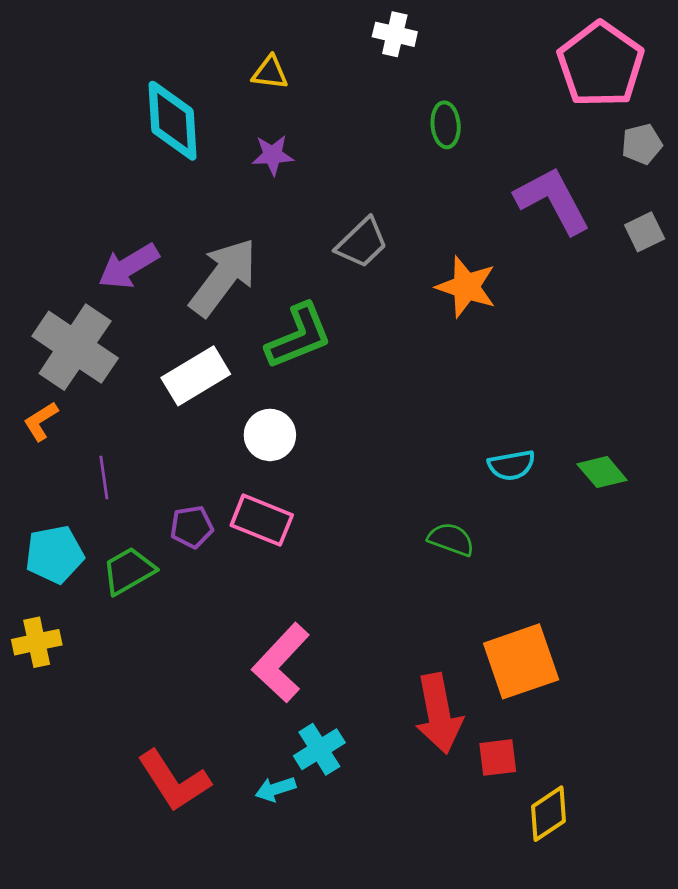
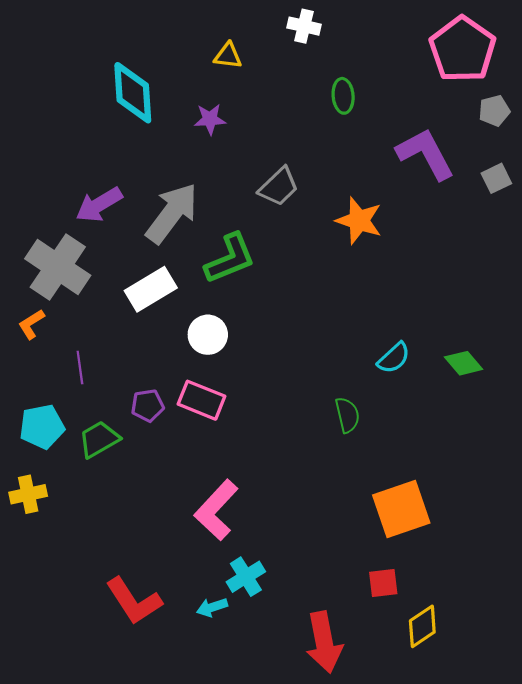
yellow triangle: (270, 73) -> (228, 56), moved
cyan semicircle: (511, 465) -> (394, 358), turned -33
green semicircle: (451, 539) -> (347, 415), turned 57
red arrow: (439, 714) -> (324, 642), moved

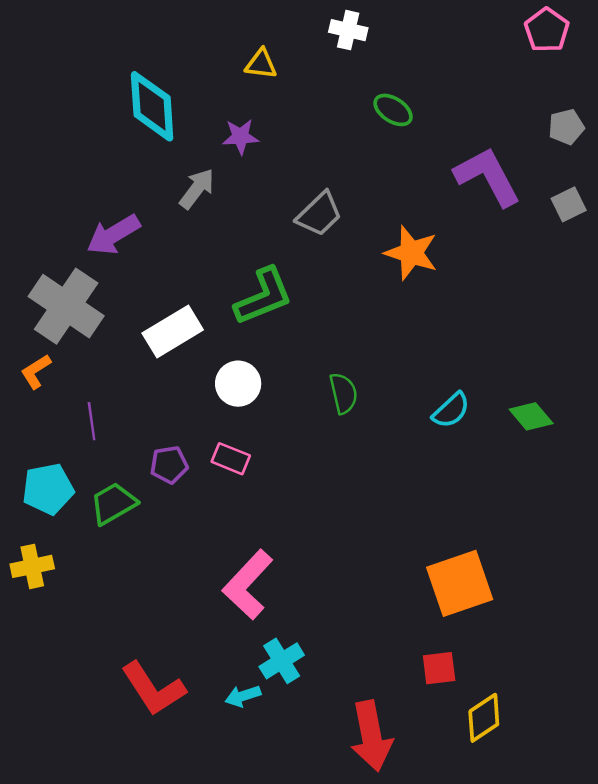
pink pentagon: (463, 49) -> (547, 30), moved, size x0.6
green ellipse: (343, 96) -> (393, 110), turned -52
gray arrow: (172, 213) -> (197, 189), moved, size x0.6
pink rectangle: (201, 400) -> (231, 459), size x0.7
green semicircle: (347, 415) -> (343, 393), moved

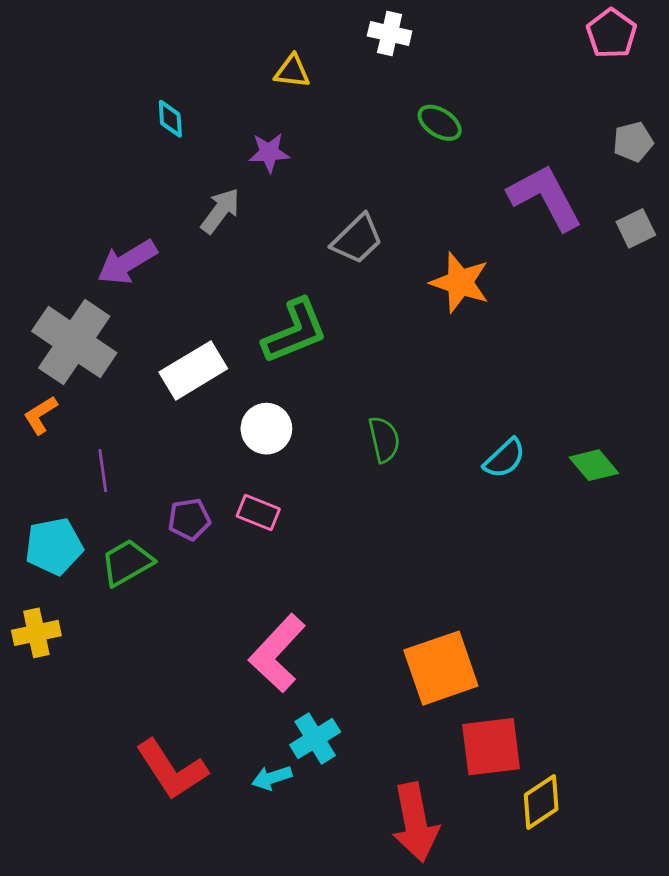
cyan diamond: (152, 106) -> (170, 119), size x0.5
orange square: (460, 583) -> (441, 668), moved
red square: (439, 668) -> (491, 747), size x1.6

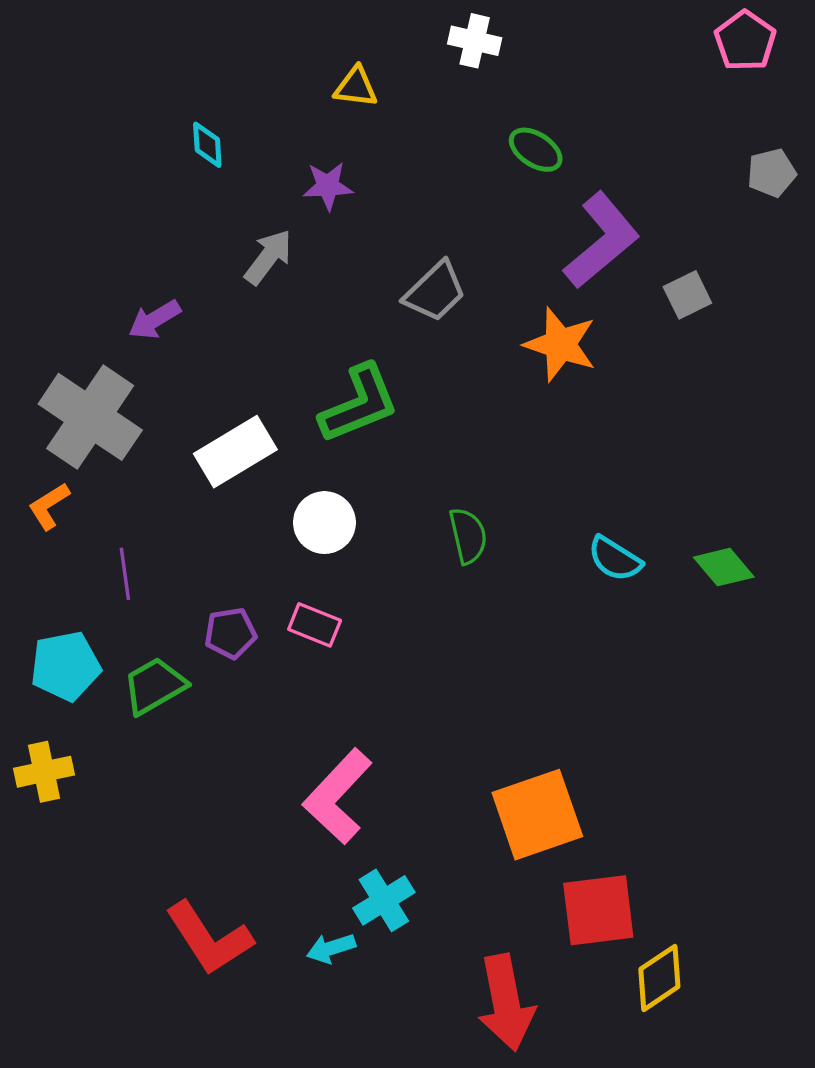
purple L-shape: (545, 197) -> (602, 240), moved, turned 78
gray square: (636, 228) -> (687, 295), moved
purple arrow: (127, 262) -> (155, 320), size x0.7
cyan semicircle: (505, 458) -> (615, 559), turned 75

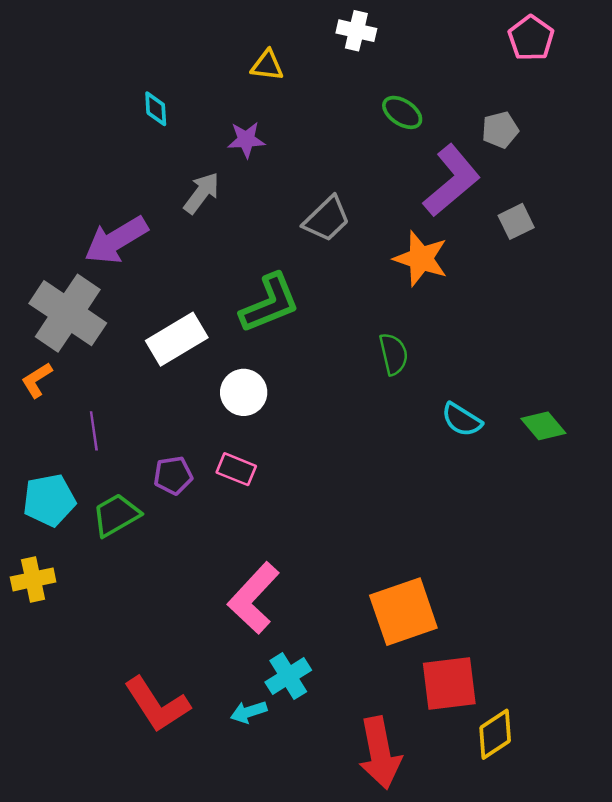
pink pentagon: (745, 41) -> (531, 38), moved
gray pentagon: (772, 173) -> (500, 130), moved
purple arrow: (155, 320) -> (116, 240), size x1.6
green semicircle: (468, 536) -> (394, 354), moved

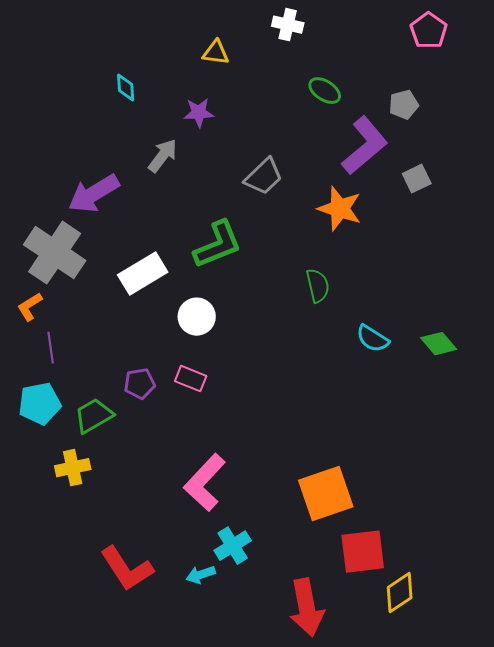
purple line: (94, 431) -> (51, 348), moved
yellow cross: (33, 579) -> (73, 468), moved

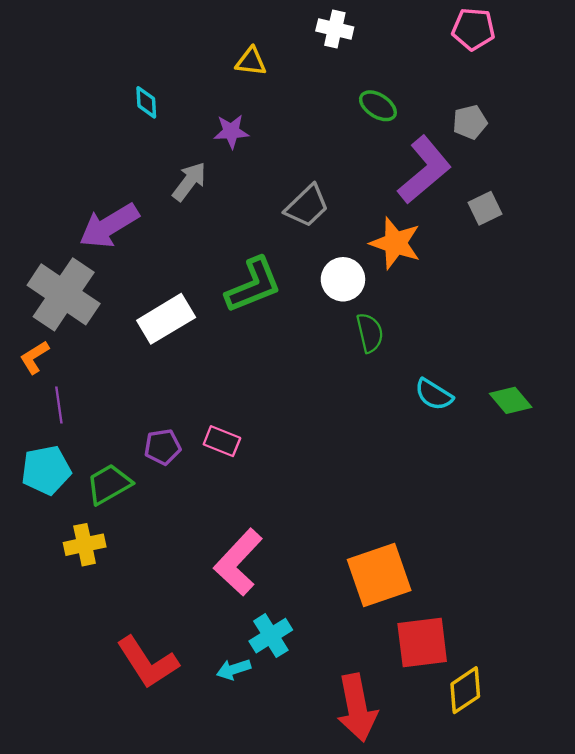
pink pentagon: (429, 31) -> (473, 29), moved, turned -30
white circle: (197, 317) -> (343, 279), moved

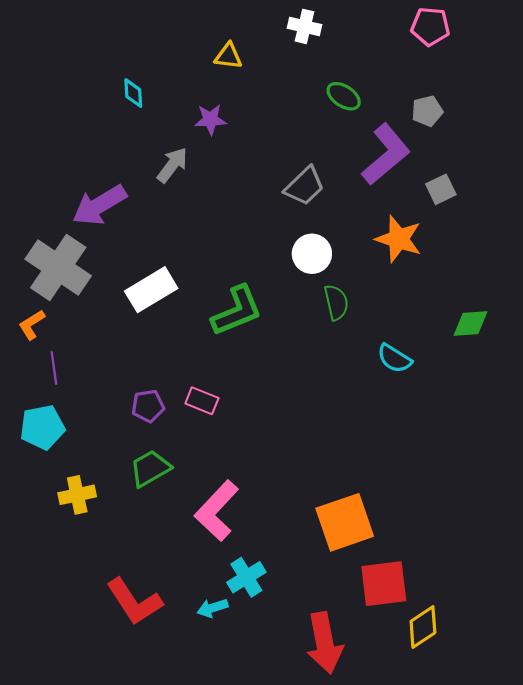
gray trapezoid: (307, 206) -> (305, 186), moved
orange star: (395, 243) -> (399, 239), moved
green L-shape: (253, 285) -> (237, 311), moved
green diamond: (511, 400) -> (470, 324), moved, turned -54
green trapezoid: (109, 484) -> (150, 468), moved

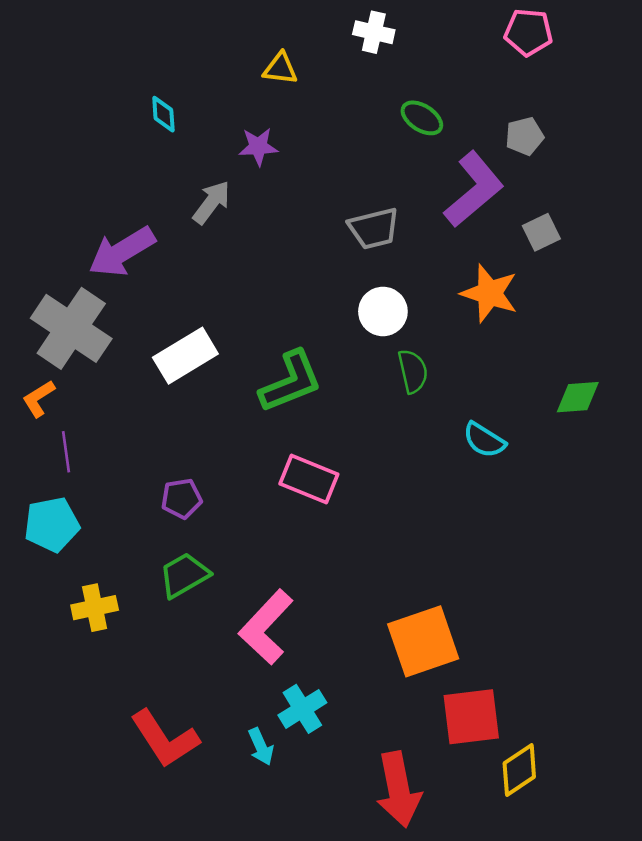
gray trapezoid: (305, 186) -> (374, 228), turned 30
pink rectangle: (202, 401) -> (309, 479), moved, size x1.4
cyan arrow: (213, 608) -> (261, 747), turned -96

